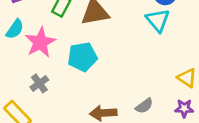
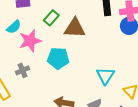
cyan triangle: (158, 20) -> (105, 76), moved

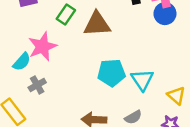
cyan semicircle: (14, 27) -> (22, 62), moved
cyan pentagon: (58, 58) -> (111, 73), moved

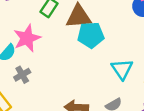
cyan pentagon: (111, 73) -> (91, 35), moved

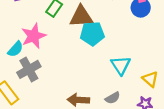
gray cross: (22, 75) -> (29, 69), size x1.5

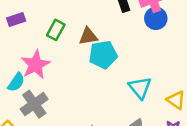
brown triangle: (81, 17) -> (88, 36), size x0.7

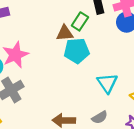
green rectangle: (56, 30) -> (80, 21), moved

